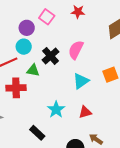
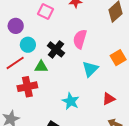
purple circle: (27, 28) -> (16, 26), moved
red triangle: (85, 112) -> (109, 99), moved

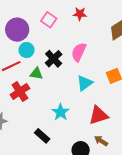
purple circle: (16, 26) -> (17, 30), size x1.5
red cross: (27, 87) -> (20, 91), turned -30
red triangle: (109, 99) -> (98, 115), size x1.5

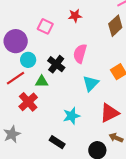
cyan star: (60, 112) -> (71, 116), turned 30

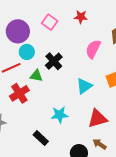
pink semicircle: (80, 54) -> (93, 49), moved

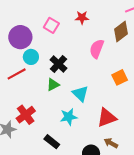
green triangle: (36, 76) -> (53, 85), moved, turned -32
cyan triangle: (84, 86) -> (80, 94), moved, turned -36
red cross: (19, 93) -> (26, 115), moved

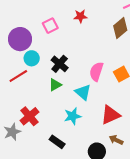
pink square: (51, 25) -> (50, 26), turned 35
pink semicircle: (97, 49) -> (96, 72), moved

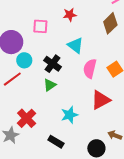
pink square: (50, 26) -> (40, 26), turned 35
cyan triangle: (83, 92) -> (75, 45), moved
red triangle: (111, 115) -> (101, 100), moved

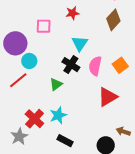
cyan triangle: (75, 45) -> (80, 44), turned 30
black cross: (53, 64) -> (71, 65), moved
cyan star: (69, 115) -> (58, 115), moved

